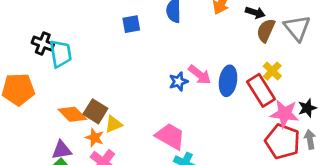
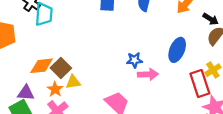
pink arrow: (200, 75) -> (148, 74), moved, turned -54
blue ellipse: (228, 81) -> (177, 50), moved
orange diamond: (72, 114) -> (42, 66), turned -65

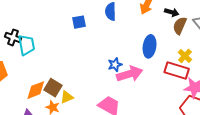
pink arrow: (148, 74) -> (130, 74), size x1.4
red rectangle: (200, 84) -> (177, 70), turned -40

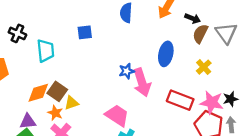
blue square: (79, 22) -> (85, 32), moved
cyan trapezoid: (26, 45) -> (46, 51), moved
red rectangle: (177, 70) -> (180, 100), moved
pink arrow: (130, 74) -> (142, 82), turned 85

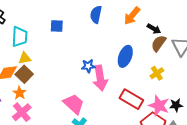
yellow triangle: (71, 103) -> (25, 58), moved

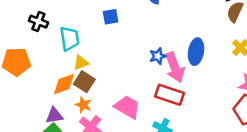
blue ellipse: (125, 56) -> (196, 52), moved
red rectangle: (131, 99) -> (170, 95), moved
pink trapezoid: (74, 104) -> (127, 107), moved

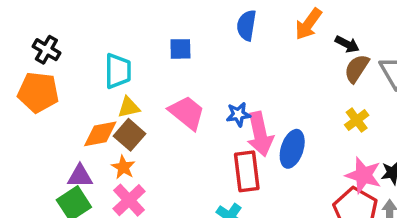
black cross: (38, 22) -> (46, 50), moved
blue ellipse: (196, 52) -> (292, 149), moved
red rectangle: (170, 95) -> (247, 171), turned 56
pink trapezoid: (127, 107) -> (187, 113), moved

